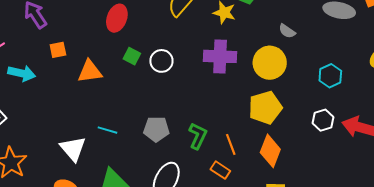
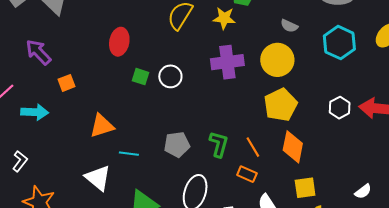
orange triangle: (90, 71) -> (102, 126), moved
cyan hexagon: (330, 76) -> (339, 43), moved, size x1.4

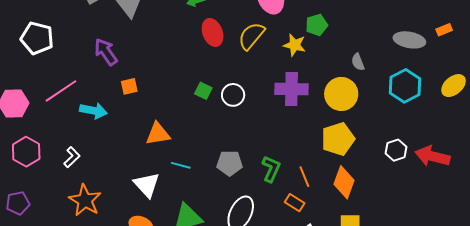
gray semicircle: (289, 26) -> (358, 62), turned 36
red ellipse: (119, 42) -> (213, 32), moved, turned -40

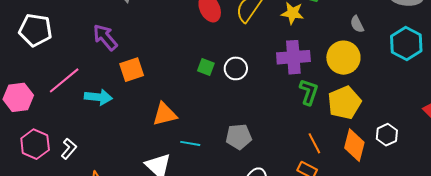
orange square: (129, 86) -> (132, 70), size x1.4
white hexagon: (396, 150) -> (387, 135), moved
white L-shape: (72, 157) -> (69, 149), moved
green L-shape: (271, 169) -> (309, 92), moved

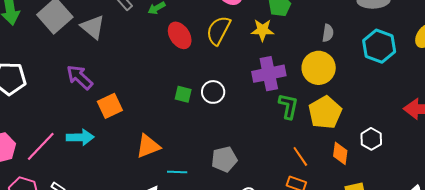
gray semicircle: (357, 24) -> (328, 33), turned -138
pink line: (64, 80) -> (41, 146), moved
orange diamond: (354, 145) -> (340, 153), size x0.7

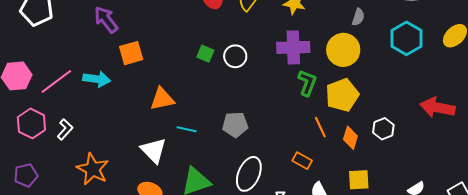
orange line: (300, 156) -> (320, 127), moved

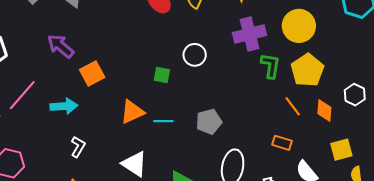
green square: (205, 54) -> (162, 75), moved
pink line: (56, 81) -> (22, 95), moved
white L-shape: (65, 129) -> (78, 147), moved
cyan line: (187, 129) -> (163, 121), moved

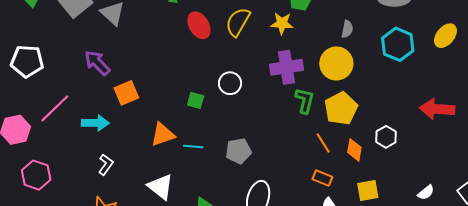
orange rectangle: (282, 143) -> (322, 178), moved

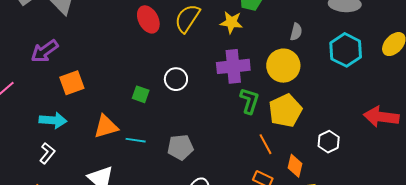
purple arrow: (97, 63) -> (45, 51), turned -84
cyan arrow: (95, 123) -> (53, 120), moved
orange diamond: (354, 150) -> (295, 166), moved

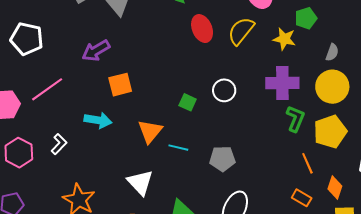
gray semicircle: (296, 32) -> (332, 52), moved
orange triangle: (106, 127) -> (150, 131), turned -40
white L-shape: (47, 153) -> (59, 144), moved

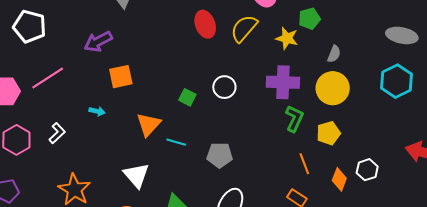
cyan arrow: (98, 120) -> (97, 111), size x0.6
yellow pentagon: (330, 132) -> (328, 133), size x0.7
orange diamond: (335, 188) -> (339, 179), moved

